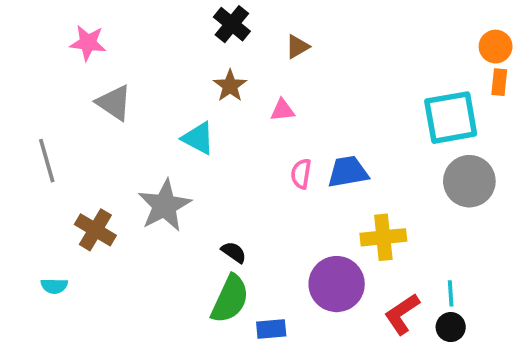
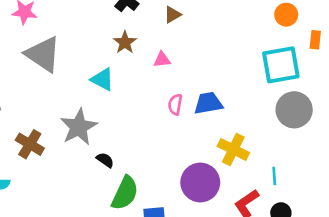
orange circle: (496, 47) -> (286, 15), moved
gray triangle: (114, 103) -> (43, 54), size x1.4
yellow cross: (383, 237) -> (233, 149), turned 32
black semicircle: (234, 252) -> (105, 160), moved
cyan line: (451, 293) -> (274, 176), moved

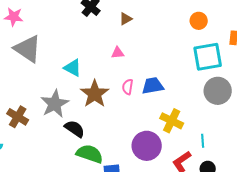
orange circle: (286, 15) -> (199, 21), moved
brown star: (125, 42) -> (95, 94), moved, size x1.6
black semicircle: (105, 160) -> (75, 129), size x1.5
green semicircle: (125, 193) -> (90, 154), turned -96

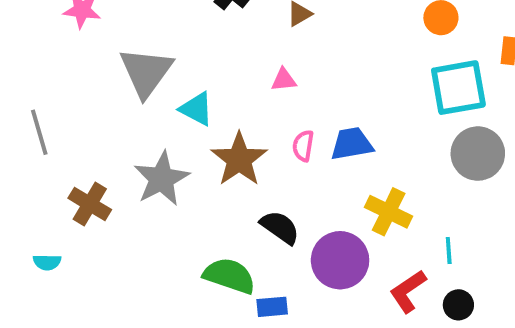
gray triangle: (28, 49) -> (146, 72), moved, turned 32
black semicircle: (75, 129) -> (280, 227), moved

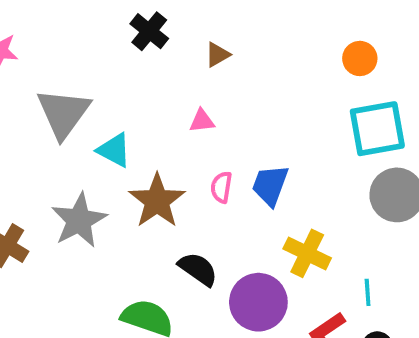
blue trapezoid: (352, 144) -> (270, 185), turned -60

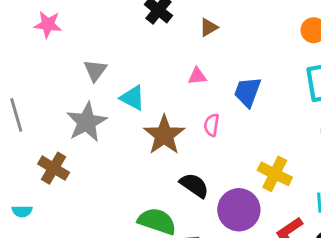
gray triangle: (63, 113) -> (95, 70), size x0.6
blue trapezoid: (270, 185) -> (247, 92), moved
gray star: (79, 220) -> (87, 122), moved

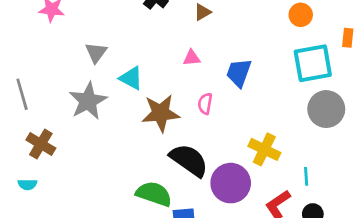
brown star: (164, 135) -> (161, 113), turned 30
brown cross: (54, 168) -> (41, 144), moved
black semicircle: (194, 185) -> (189, 160), size x1.4

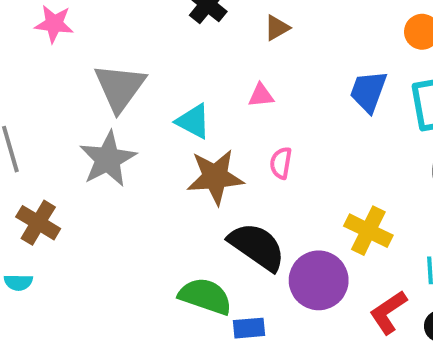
gray triangle: (96, 52) -> (120, 87), size x1.6
blue trapezoid: (239, 73) -> (368, 91), moved
cyan triangle: (131, 78) -> (193, 121), moved

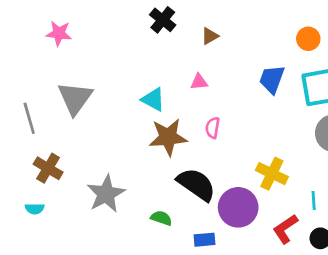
gray triangle: (120, 87) -> (75, 98), moved
gray star: (108, 159) -> (106, 194), moved
green semicircle: (205, 296) -> (161, 218), size x0.6
blue rectangle: (249, 328) -> (204, 240), moved

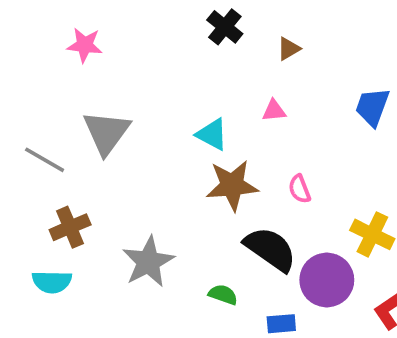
gray line: (29, 118) -> (45, 160), turned -44
pink semicircle: (213, 128) -> (299, 189), moved, turned -30
brown cross: (48, 168) -> (70, 227), turned 36
cyan semicircle: (35, 209) -> (52, 282), size x1.5

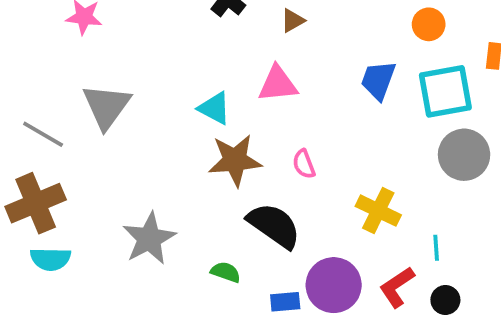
pink triangle: (274, 111) -> (278, 84), size x1.6
brown cross: (70, 227) -> (36, 203), moved, size x1.4
purple circle: (327, 280) -> (334, 285), moved

